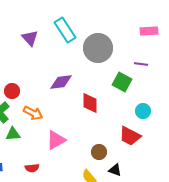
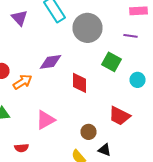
purple line: (141, 64) -> (130, 36), moved
cyan circle: (143, 111) -> (138, 80), moved
orange arrow: (33, 113) -> (22, 82), moved, turned -60

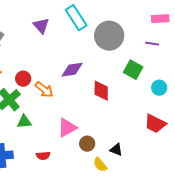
orange arrow: (22, 82) -> (44, 90), turned 72
red trapezoid: (120, 116) -> (155, 124), moved
brown circle: (88, 132) -> (87, 144), moved
black triangle: (104, 150) -> (116, 150), moved

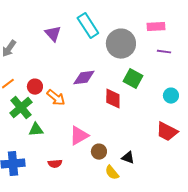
pink rectangle: (160, 19) -> (156, 27), moved
green square: (133, 70) -> (133, 79), moved

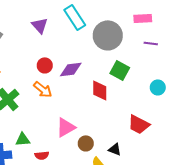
red circle: (35, 87) -> (45, 65), moved
green triangle: (36, 130) -> (23, 139), moved
red trapezoid: (167, 132) -> (139, 124), moved

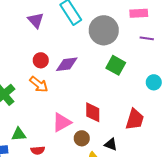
red diamond: (100, 90) -> (93, 112), moved
red trapezoid: (139, 124) -> (135, 119), turned -100

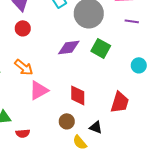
red circle: (41, 60) -> (23, 28), moved
purple diamond: (67, 64) -> (69, 47), moved
pink triangle: (62, 122) -> (39, 90), moved

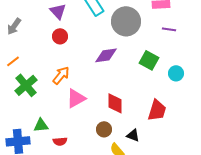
green square: (101, 48) -> (149, 60), moved
orange arrow: (24, 67) -> (61, 75), turned -90

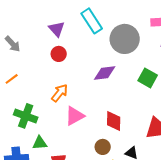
gray arrow: (14, 26) -> (13, 44), turned -78
green cross: (26, 85) -> (26, 116), moved, turned -30

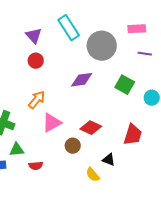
red diamond: (114, 121) -> (91, 128), turned -65
brown circle: (103, 147) -> (73, 146), moved

